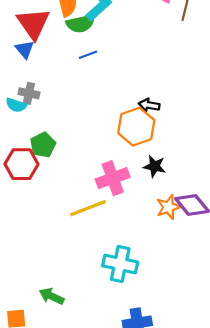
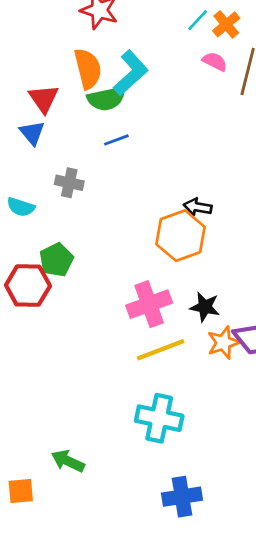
red triangle: (33, 24) -> (44, 99), size x0.7
gray cross: (29, 93) -> (69, 183), moved
black star: (155, 166) -> (205, 307), moved
yellow line: (88, 208) -> (161, 350), moved

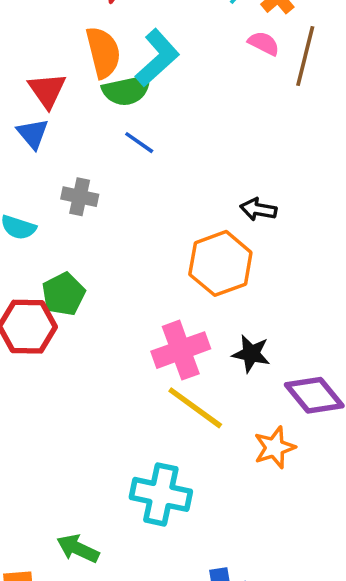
blue line: (116, 140) -> (139, 143), turned 55
black arrow: (198, 207) -> (258, 209), moved
orange star: (223, 343) -> (275, 448), moved
yellow line: (161, 350) -> (195, 408), turned 57
cyan cross: (159, 418) -> (161, 494), moved

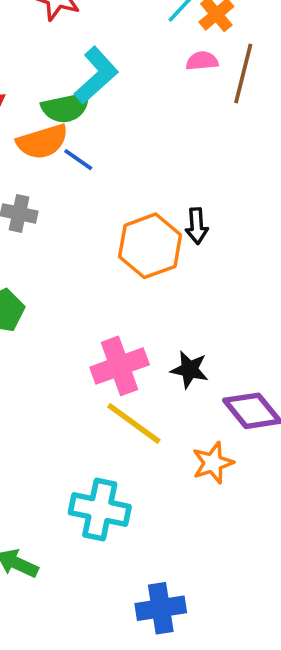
pink semicircle: (264, 43) -> (202, 61), turned -32
orange semicircle: (103, 52) -> (42, 142), moved, turned 87
black arrow: (258, 209) -> (197, 226), turned -104
orange hexagon: (220, 263) -> (150, 246), moved

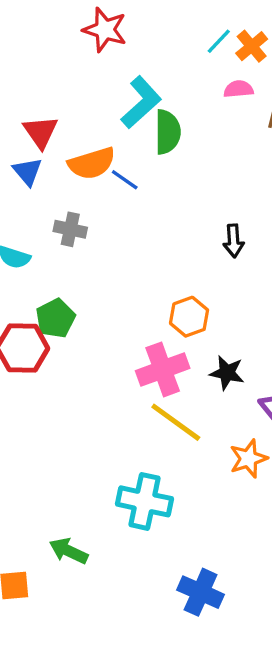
green semicircle: (66, 108) -> (168, 132), moved, turned -78
orange hexagon: (150, 246) -> (189, 317), moved, size x0.7
blue cross: (161, 608) -> (201, 592), turned 33

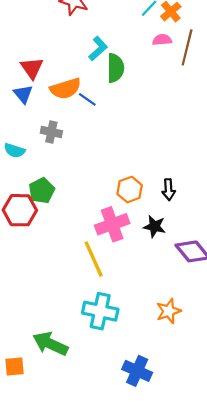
cyan L-shape: (141, 102) -> (98, 48), size x0.7
black arrow: (234, 241) -> (169, 190), moved
yellow line: (176, 422) -> (94, 259), moved, turned 30
orange star: (248, 459) -> (169, 311), moved
green arrow: (69, 551) -> (50, 344), size x1.4

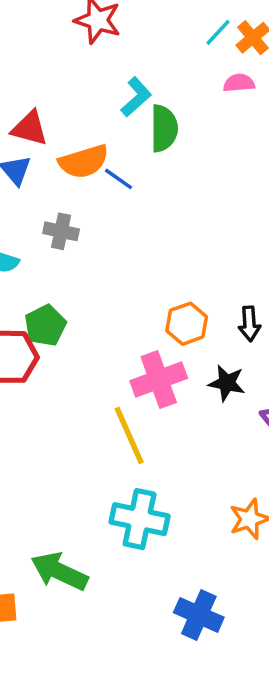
red triangle: (32, 68) -> (30, 128), turned -40

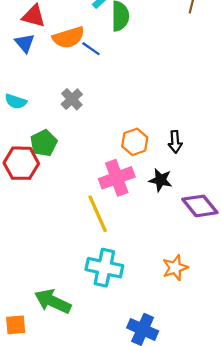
gray cross: (61, 231) -> (72, 99), moved, turned 35

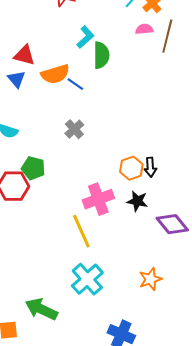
gray cross: (72, 99) -> (74, 129), moved
orange hexagon: (135, 142) -> (131, 168), moved
green pentagon: (44, 143) -> (33, 168), turned -30
cyan cross: (104, 268) -> (87, 279), turned 36

